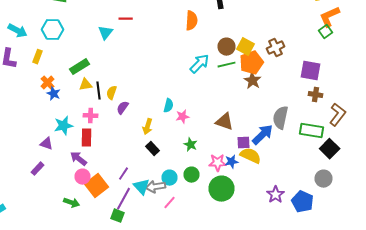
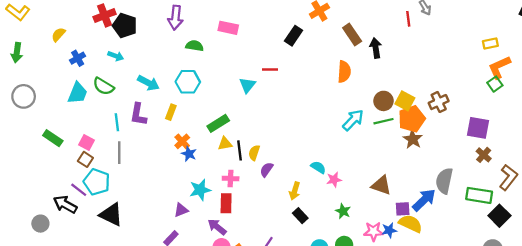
brown cross: (316, 95) -> (484, 155), turned 32
cyan semicircle: (168, 106) -> (318, 167), turned -72
purple triangle: (46, 144) -> (181, 210), turned -40

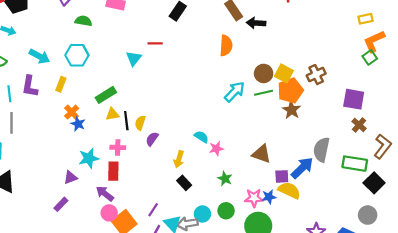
black arrow: (376, 48) -> (256, 23), turned -78

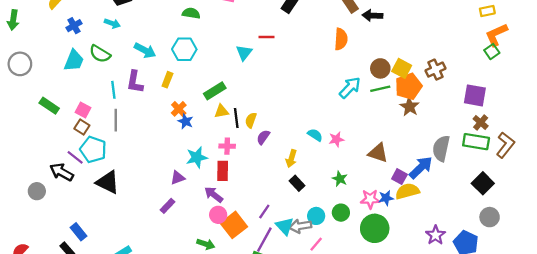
pink star: (216, 149) -> (336, 139), moved
green rectangle: (355, 164) -> (476, 142), moved
purple square: (282, 176) -> (399, 177), turned 32
black square: (374, 183) -> (483, 183), moved
yellow semicircle: (289, 190) -> (407, 191), turned -40

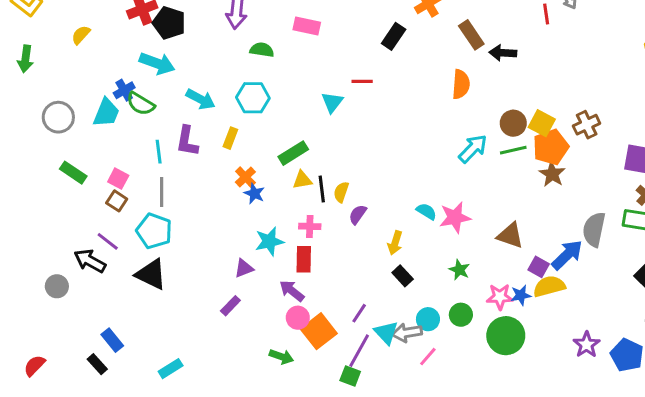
cyan arrow: (112, 23) -> (157, 63), size x1.6
blue cross: (74, 26) -> (124, 90), moved
gray circle: (20, 64) -> (58, 117), moved
pink star: (336, 139) -> (455, 217), size x1.5
cyan pentagon: (93, 150) -> (154, 231), moved

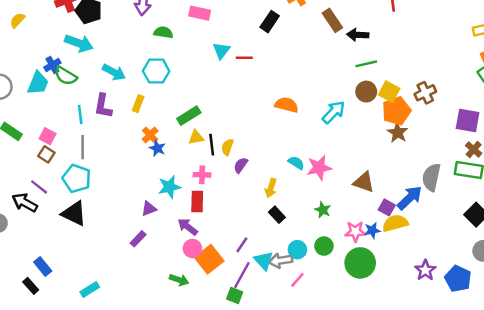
orange semicircle: (461, 84) -> (287, 105), moved, turned -80
cyan triangle: (332, 102) -> (221, 51), moved
green line: (513, 150) -> (366, 64), moved

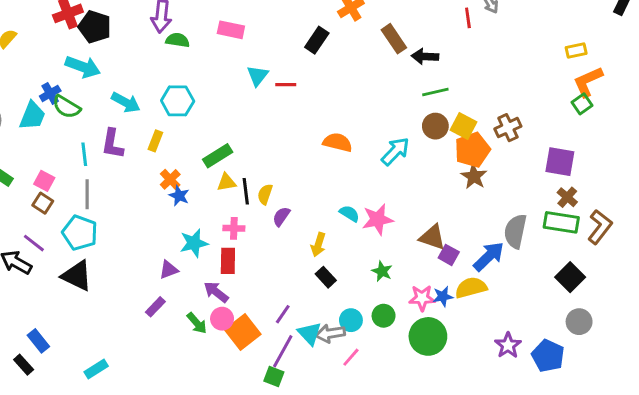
green semicircle: (163, 32) -> (178, 40), moved
purple square: (387, 207) -> (449, 255), moved
green arrow: (179, 280) -> (197, 323), moved, turned 30

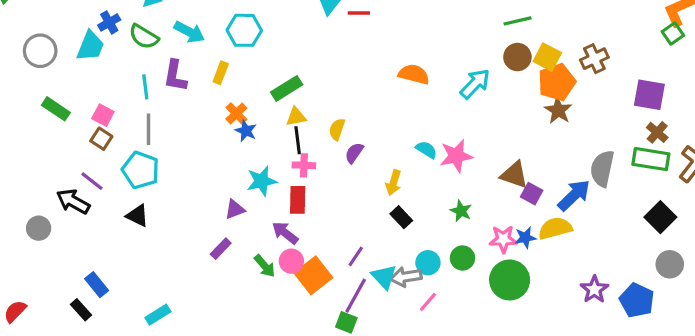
green semicircle: (66, 107) -> (144, 37), moved
black line: (246, 191) -> (298, 140), moved
black triangle: (77, 276) -> (137, 216), size x0.7

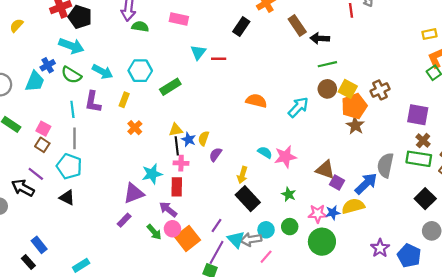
green rectangle: (287, 88) -> (170, 87), moved
blue star: (246, 131) -> (189, 139), moved
purple triangle: (235, 209) -> (134, 193), size x1.5
black rectangle: (401, 217) -> (248, 199), size x1.6

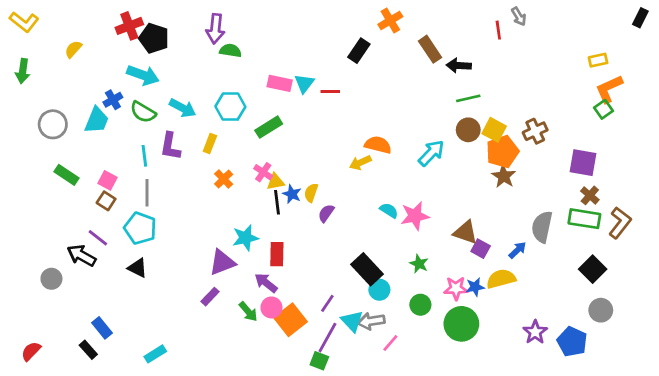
pink rectangle: (179, 19) -> (280, 83), moved
pink cross: (181, 163) -> (263, 172), moved, turned 32
yellow arrow: (242, 175) -> (360, 163), moved, turned 49
blue arrow: (366, 184) -> (517, 250), size x0.6
cyan circle: (266, 230) -> (379, 290), moved

